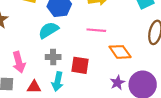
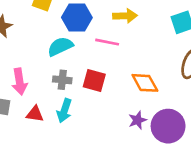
pink line: (96, 30) -> (107, 42), moved
red square: (80, 65) -> (94, 81), moved

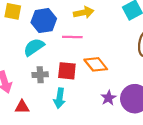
orange diamond: (145, 83) -> (96, 64), moved
cyan arrow: (64, 111) -> (59, 98), moved

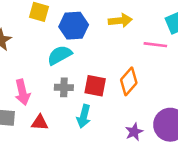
pink line: (72, 37) -> (155, 45), moved
orange diamond: (96, 64) -> (129, 81), turned 75
purple star: (108, 98) -> (134, 132), moved

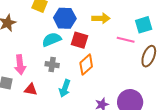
orange diamond: (129, 81) -> (86, 65), moved
red square: (95, 86) -> (80, 40), moved

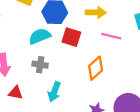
pink line: (126, 40) -> (111, 36), moved
orange diamond: (86, 65) -> (96, 68), moved

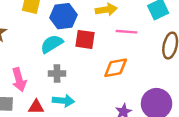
orange diamond: (96, 68) -> (116, 68), turned 40
cyan arrow: (54, 92) -> (63, 101), moved, turned -96

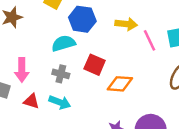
pink line: (127, 32) -> (150, 40), moved, turned 45
red square: (85, 39) -> (95, 65), moved

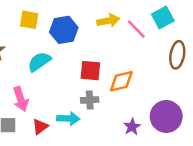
cyan semicircle: (63, 43) -> (39, 62), moved
gray cross: (61, 74) -> (90, 100), moved
red triangle: (31, 101) -> (40, 127), turned -35

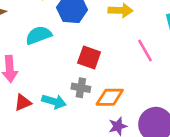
pink line: (136, 29) -> (145, 51), moved
orange diamond: (121, 81) -> (110, 97), moved

